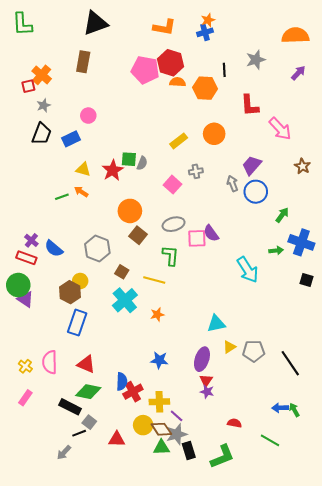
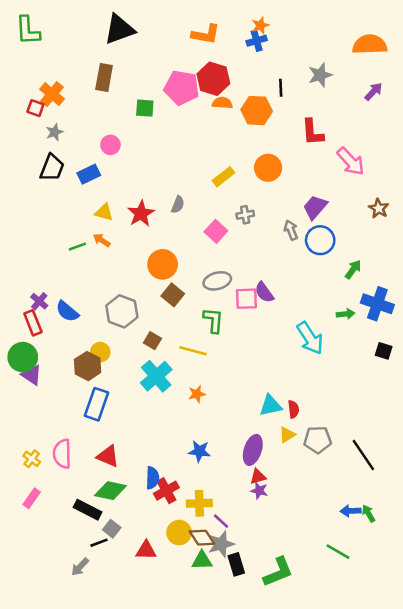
red square: (28, 86) -> (35, 108), turned 32
green square: (129, 159) -> (145, 108), moved
red rectangle: (26, 258) -> (33, 323), turned 48
red triangle: (206, 380) -> (258, 477), turned 40
red semicircle: (234, 423) -> (293, 409), moved, turned 72

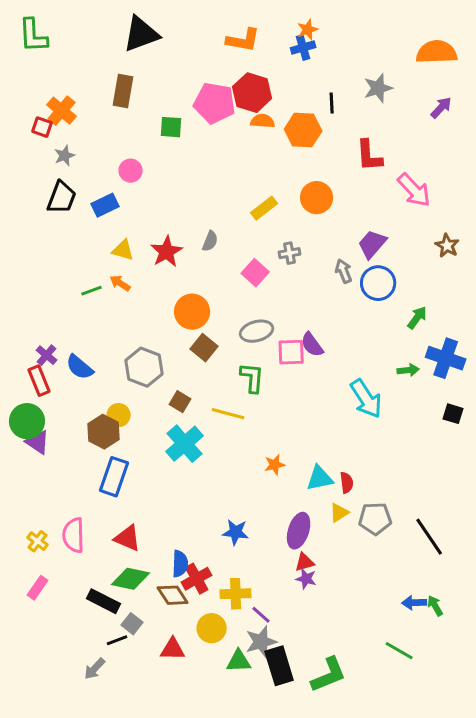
orange star: (197, 394) -> (275, 465), moved
brown diamond: (202, 538) -> (173, 595), moved
black rectangle: (236, 564) -> (279, 666), size x1.4

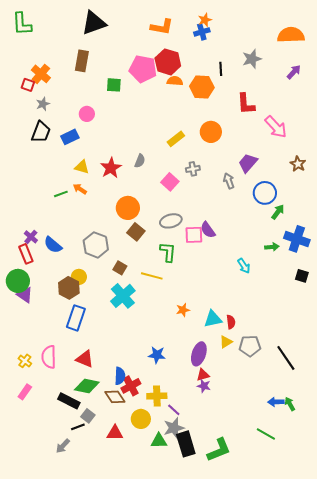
blue circle: (378, 283) -> (265, 193), moved
cyan arrow: (366, 399) -> (244, 266), size x0.6

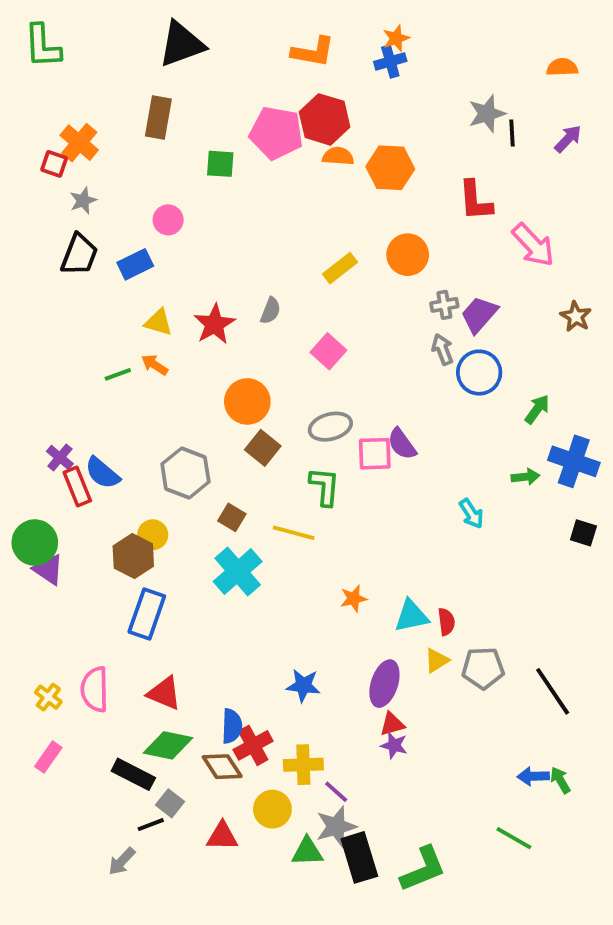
orange semicircle: (291, 35) -> (562, 67), size x0.6
black line: (221, 69) -> (512, 133), moved
gray cross: (193, 169) -> (444, 305), moved
blue circle: (265, 193) -> (479, 373), moved
red rectangle: (26, 254) -> (77, 486), moved

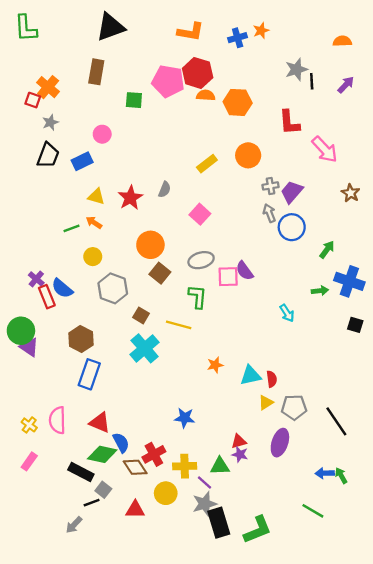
orange star: (396, 38) -> (261, 31), moved
yellow circle: (153, 535) -> (93, 257), moved
purple ellipse: (384, 684) -> (280, 443), moved
blue semicircle: (232, 726) -> (121, 443), moved, turned -30
green triangle: (307, 852) -> (220, 466), moved

